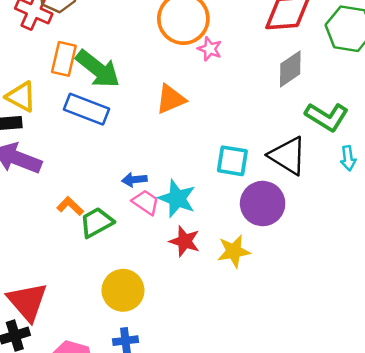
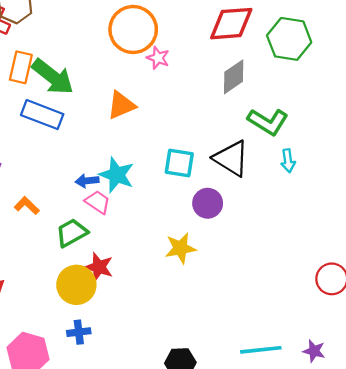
cyan star: (177, 198) -> (117, 175), moved
purple circle: (263, 204) -> (208, 203), size x0.7
green trapezoid: (97, 222) -> (72, 233), moved
red star: (185, 241) -> (99, 267), moved

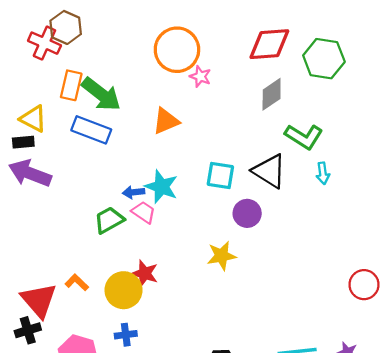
orange L-shape: (27, 206) -> (77, 282), moved
green trapezoid: (72, 233) -> (109, 220), moved

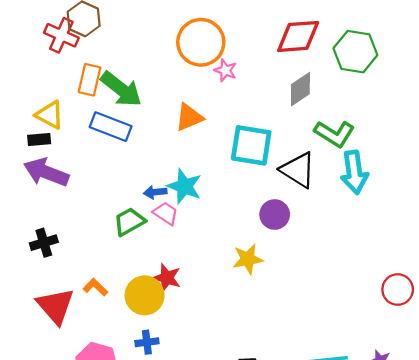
cyan arrow: (323, 173) -> (354, 172), size x1.8
cyan square: (220, 176) -> (251, 145), moved, size x1.4
black cross: (28, 330) -> (44, 243), moved

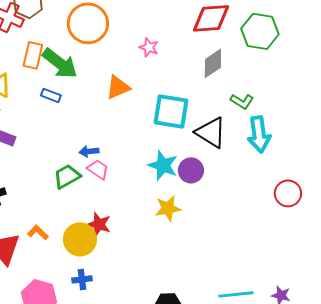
orange circle: (201, 42) -> (88, 23), moved
blue rectangle: (111, 127) -> (51, 95), size x0.6
green L-shape: (334, 134) -> (242, 101), size x0.7
cyan star: (184, 186) -> (163, 165), moved
red circle: (398, 289) -> (288, 193), moved

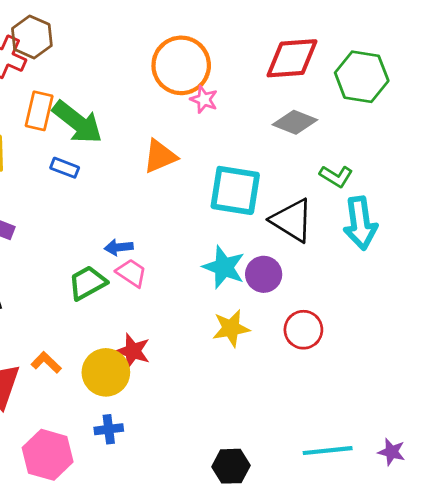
orange circle: (88, 23) -> (181, 65), moved
gray diamond: (213, 63) -> (295, 122), turned 56
red circle: (288, 193) -> (303, 330), moved

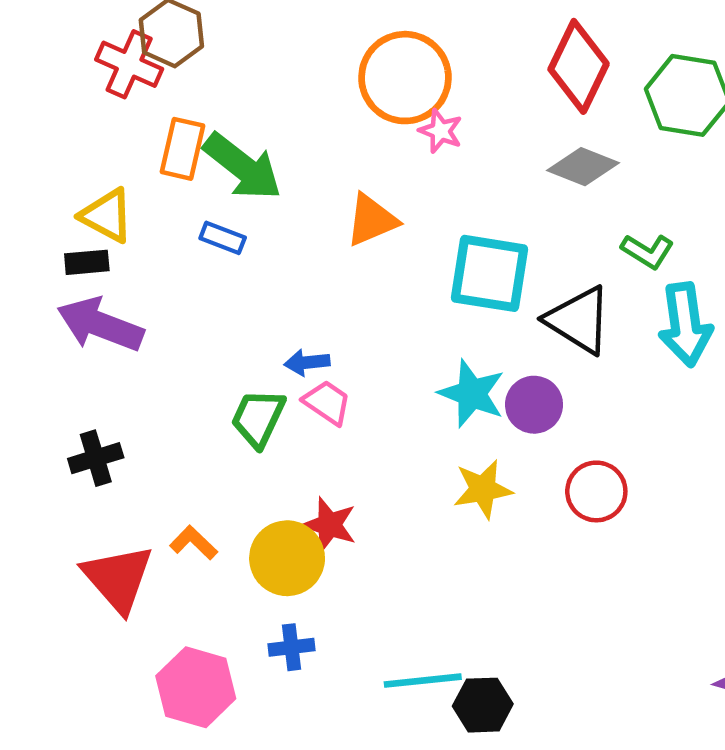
red diamond: (292, 58) -> (579, 66), turned -60
green trapezoid: (87, 283) -> (258, 418), turned -36
cyan line: (328, 451) -> (423, 681), moved

